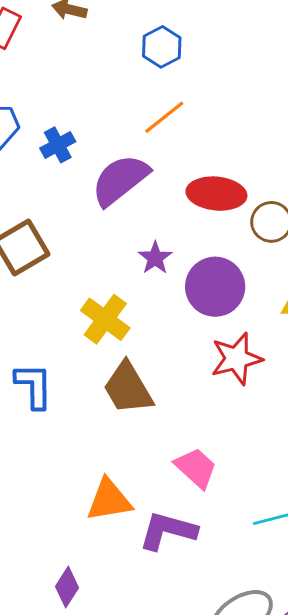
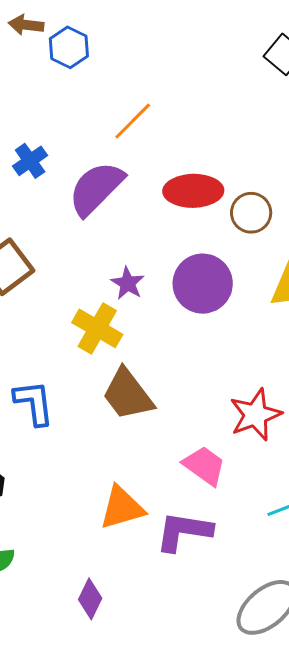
blue hexagon: (162, 47) -> (69, 47), moved
purple star: (155, 258) -> (128, 283), moved
red star: (237, 359) -> (256, 415), moved

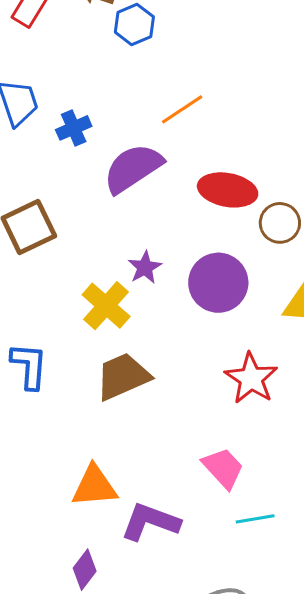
brown trapezoid: (128, 394) -> (123, 376), turned 92
red star: (256, 415) -> (251, 378), moved, turned -30
pink trapezoid: (204, 466) -> (223, 468), moved
purple diamond: (90, 599) -> (85, 570), moved

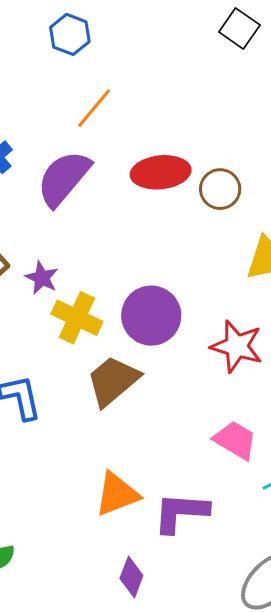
blue hexagon: (134, 25) -> (70, 34), moved
purple star: (145, 267) -> (42, 278), moved
purple circle: (218, 283) -> (151, 316), moved

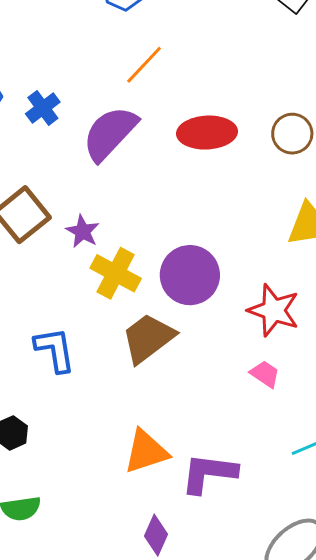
brown circle: (220, 189) -> (292, 134), moved
pink trapezoid: (235, 440) -> (265, 374), moved, size x0.7

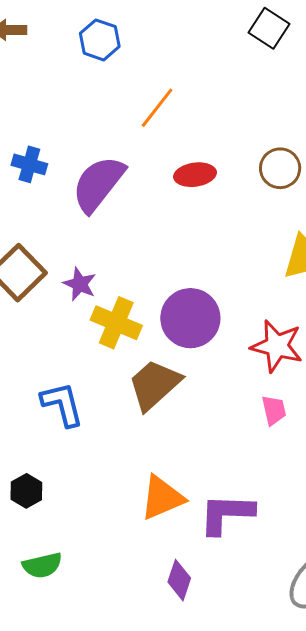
orange line: (144, 65) -> (157, 108), moved
blue cross: (43, 108) -> (29, 164), turned -32
red ellipse: (207, 133) -> (195, 175), size x0.7
pink trapezoid: (265, 374) -> (274, 410), turned 48

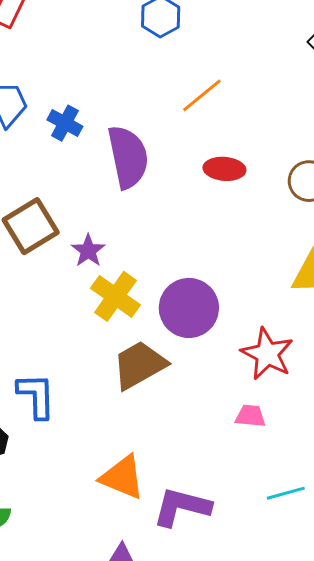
purple semicircle: (98, 184) -> (128, 157), turned 118
blue L-shape: (62, 404) -> (36, 396), moved
pink trapezoid: (274, 410) -> (250, 416), turned -84
orange triangle: (162, 498) -> (122, 477), turned 33

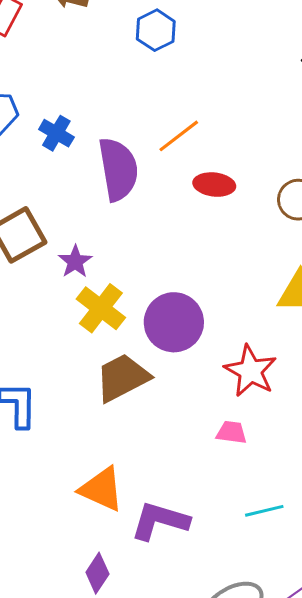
orange line: (202, 95) -> (179, 136), moved

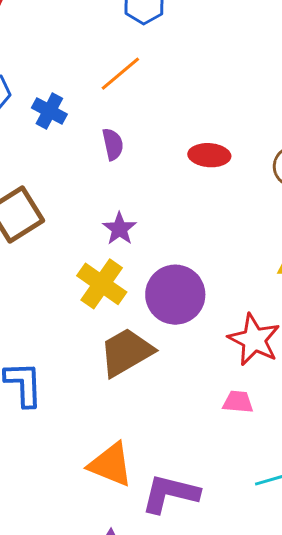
orange line: (179, 136) -> (120, 74), moved
purple semicircle: (118, 169) -> (113, 144), size x0.5
purple star: (75, 262) -> (120, 229), moved

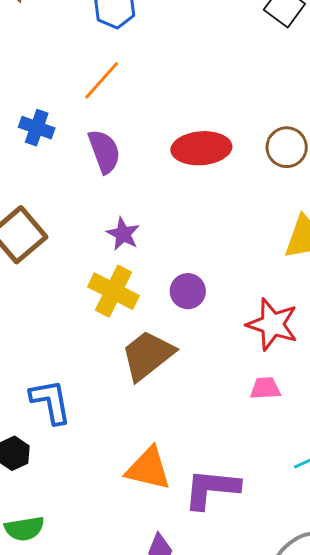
purple semicircle: (113, 144) -> (104, 151), size x1.4
red ellipse: (209, 155) -> (201, 148), size x1.4
purple circle: (175, 295) -> (188, 291), size x0.6

